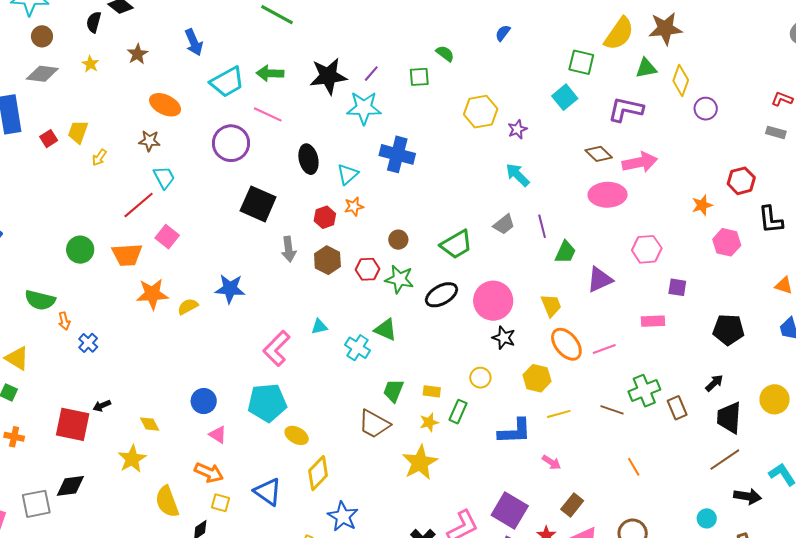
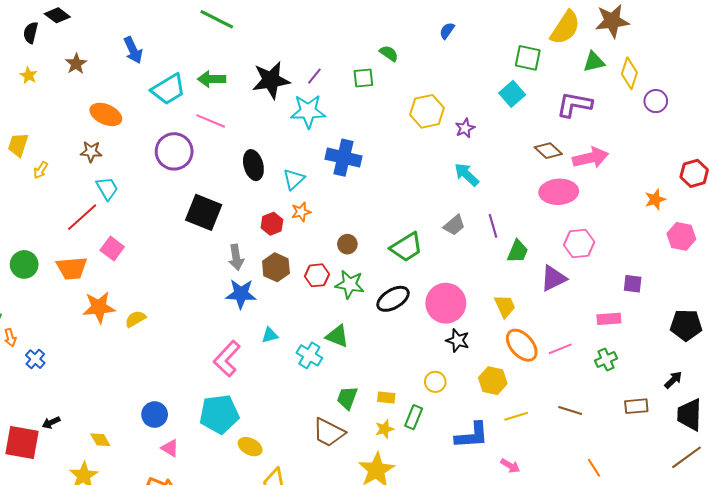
pink hexagon: (647, 249) -> (579, 243), moved
blue star: (230, 289) -> (241, 294), moved
green cross: (644, 391) -> (606, 359), moved, size x0.7
brown rectangle: (677, 408) -> (636, 406), turned -70

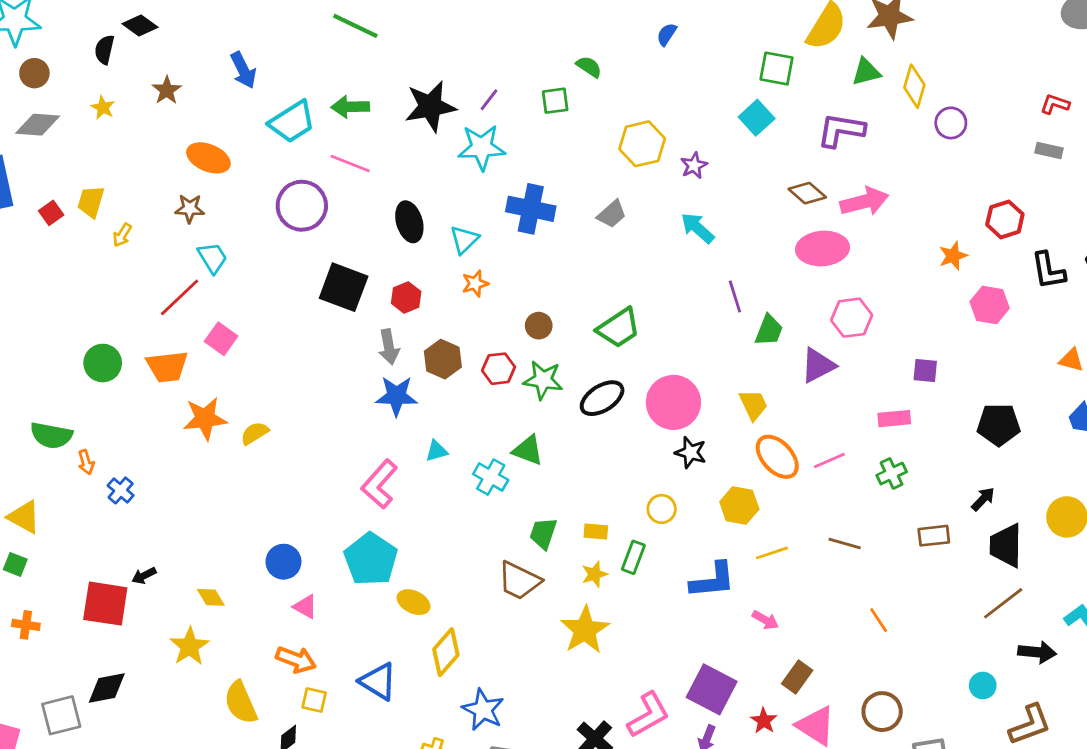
red hexagon: (272, 224) -> (406, 297), moved
gray trapezoid: (454, 225) -> (612, 214), moved
cyan pentagon: (219, 414) -> (371, 559), turned -30

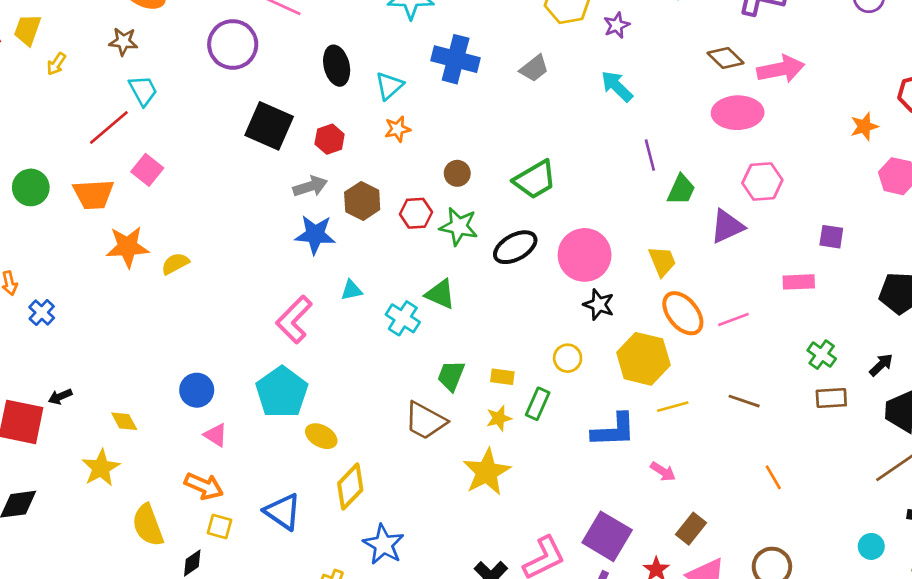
gray arrow: (389, 347) -> (310, 186), turned -100
green cross: (892, 474) -> (822, 355), moved, turned -32
yellow hexagon: (739, 506) -> (643, 359), size x1.4

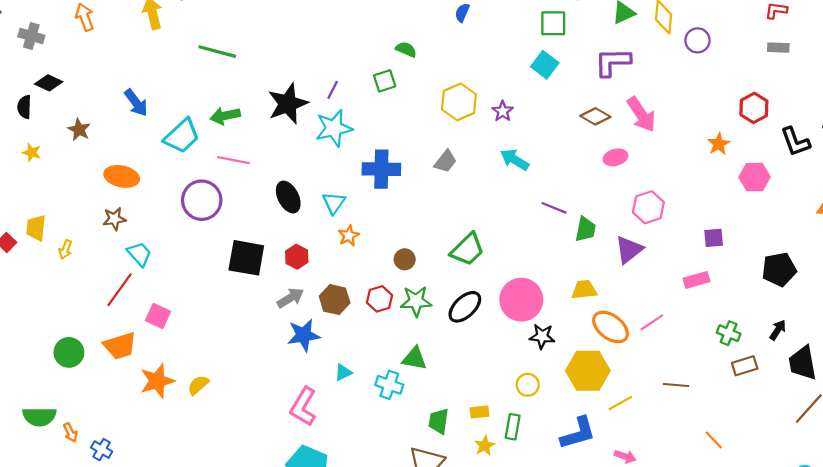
pink arrow: (781, 69) -> (641, 114), turned 81
pink ellipse: (738, 113) -> (615, 157), size x0.6
purple line: (650, 155) -> (554, 208), turned -40
yellow trapezoid: (662, 261) -> (584, 290), turned -60

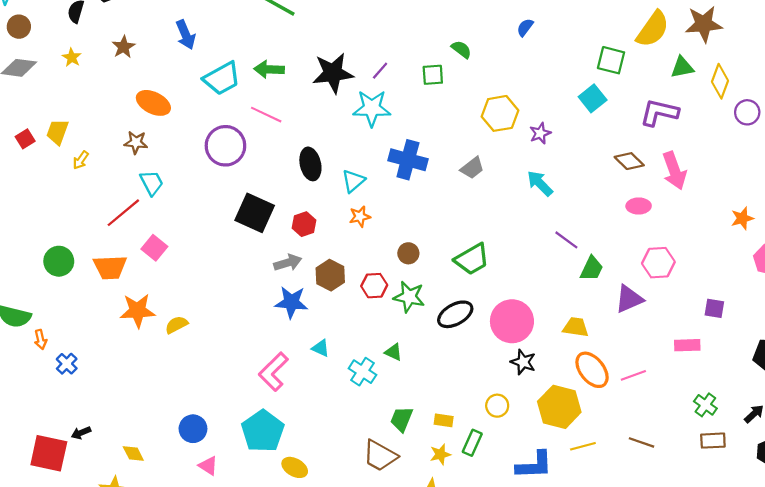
green triangle: (414, 358) -> (393, 352), size x0.7
cyan triangle: (343, 372) -> (321, 348), turned 36

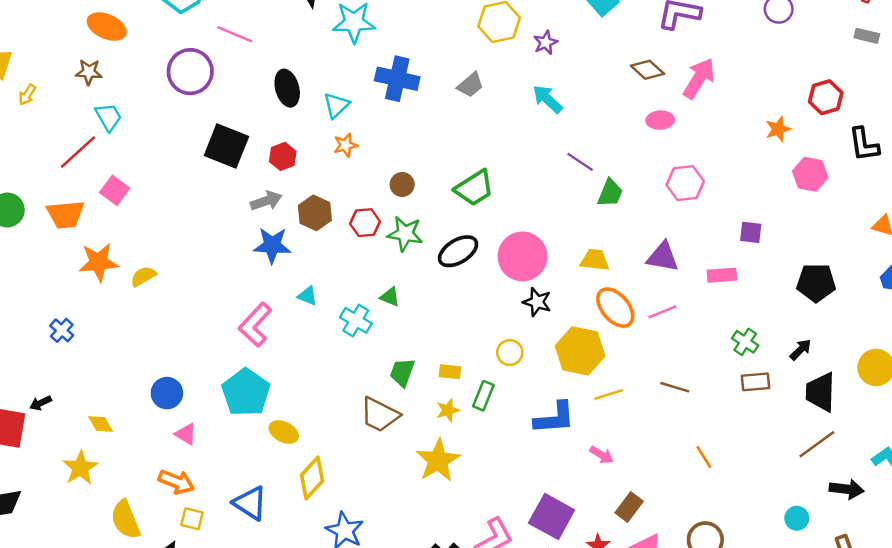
pink arrow: (674, 171) -> (699, 78), turned -126
purple triangle: (629, 299) -> (663, 257), moved, turned 36
blue cross: (67, 364) -> (62, 330), moved

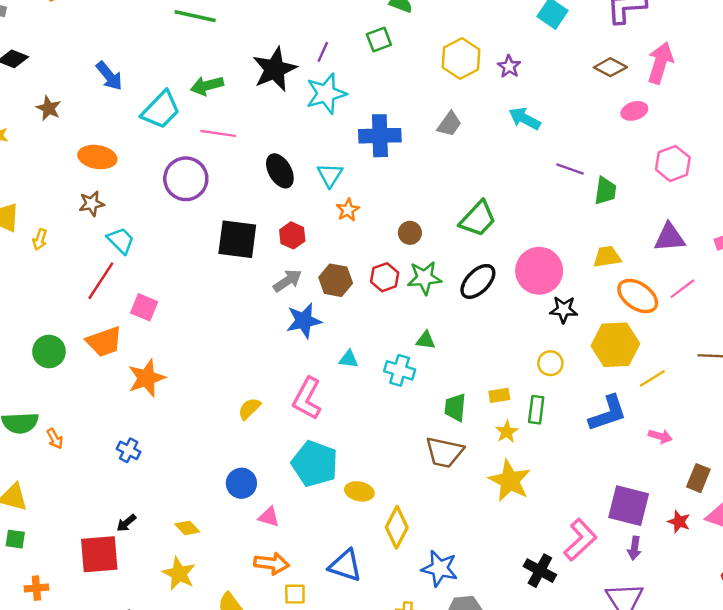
yellow semicircle: (143, 276) -> (249, 409), moved

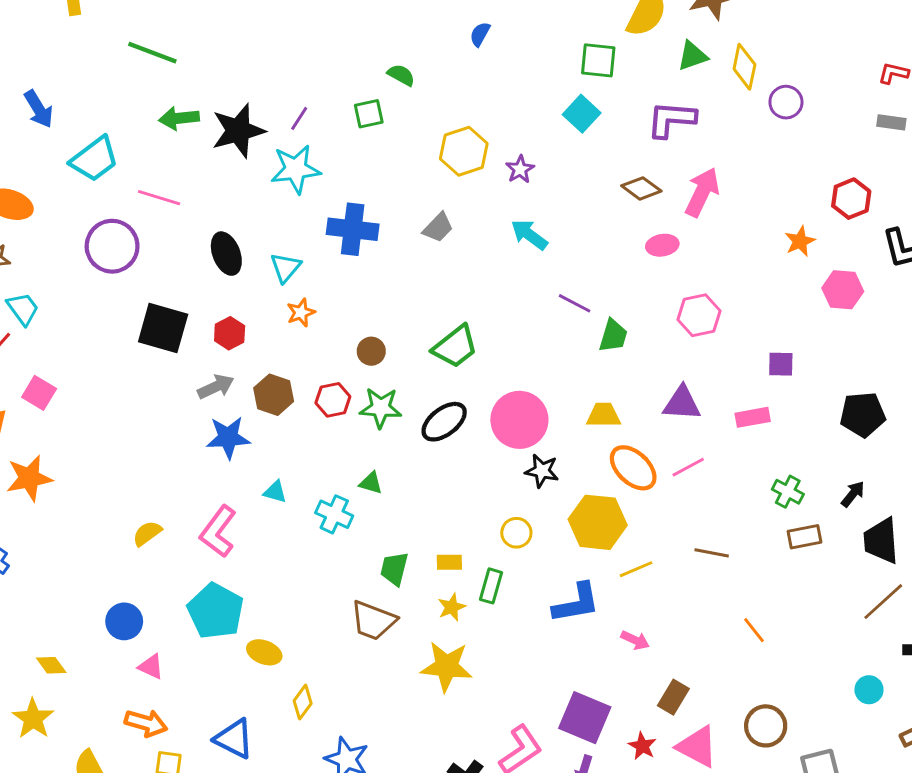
green arrow: (207, 86) -> (179, 118), moved
yellow star: (510, 481) -> (446, 666), turned -30
yellow diamond: (397, 527) -> (303, 702), size x0.7

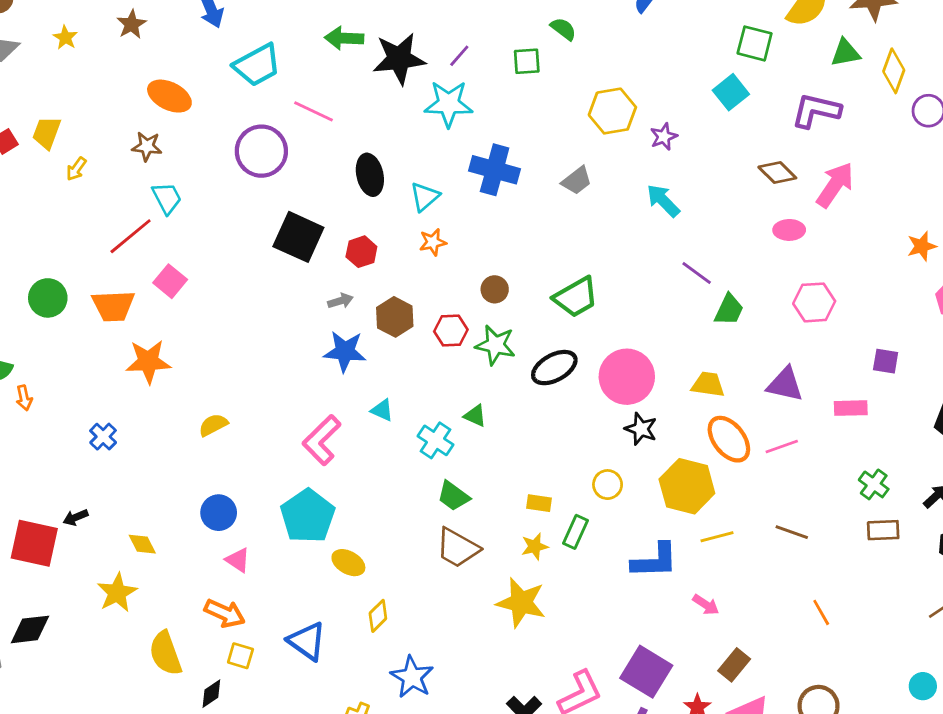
gray arrow: (216, 387) -> (340, 301), size x0.7
yellow semicircle: (147, 533) -> (213, 425), moved
green trapezoid: (394, 569) -> (453, 496), moved, turned -76

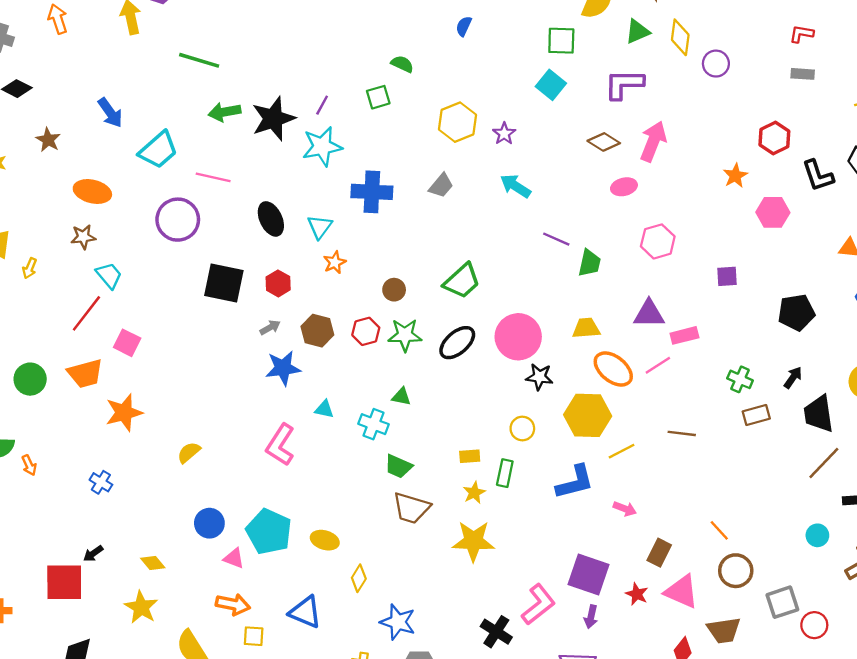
pink rectangle: (851, 408) -> (684, 335), moved
cyan pentagon: (308, 516) -> (269, 532), moved
orange line: (821, 612) -> (719, 530), moved

